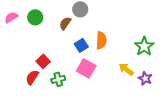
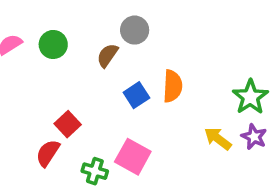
pink square: (86, 68) -> (133, 157), moved
purple star: (145, 78) -> (254, 137), moved
green cross: (58, 79) -> (95, 171), moved, turned 32

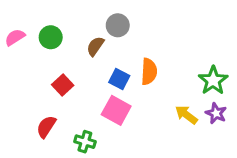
blue square: (136, 95) -> (119, 79), turned -30
red square: (68, 124) -> (63, 85), moved
pink square: (133, 157) -> (116, 110), moved

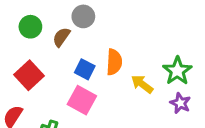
green circle: (51, 37) -> (30, 27), moved
red square: (63, 85) -> (29, 75), size x1.4
yellow arrow: (186, 115) -> (142, 84), moved

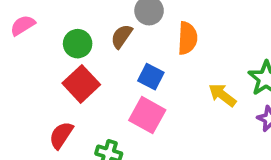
green circle: (30, 27) -> (78, 44), moved
orange semicircle: (114, 62) -> (188, 38), moved

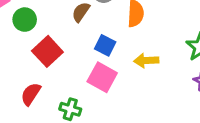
green circle: (78, 44) -> (25, 20), moved
yellow arrow: (222, 95) -> (146, 61), moved, turned -40

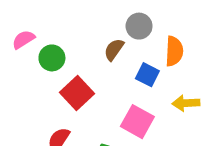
blue square: (105, 45) -> (147, 75), moved

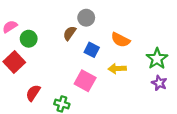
orange semicircle: (174, 51) -> (120, 40), moved, turned 114
red square: (77, 93) -> (14, 62), moved

